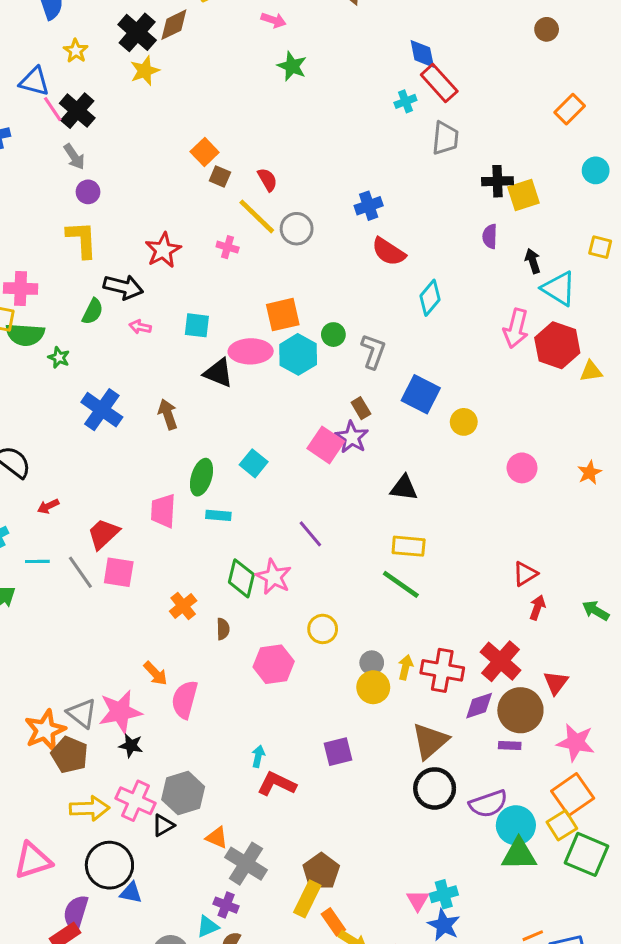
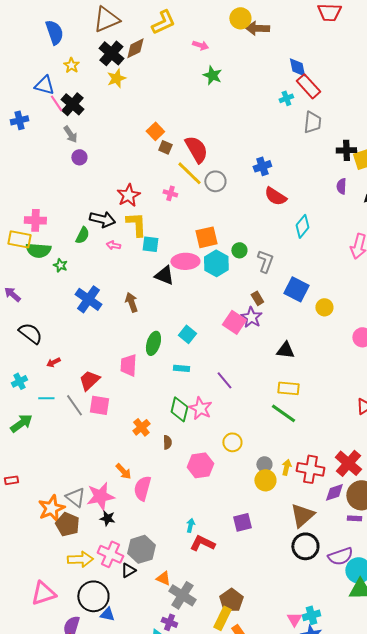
red semicircle: (267, 180) -> (196, 149), size x1.8
yellow L-shape: (82, 239) -> (136, 224), moved
cyan rectangle: (218, 515) -> (181, 368), moved

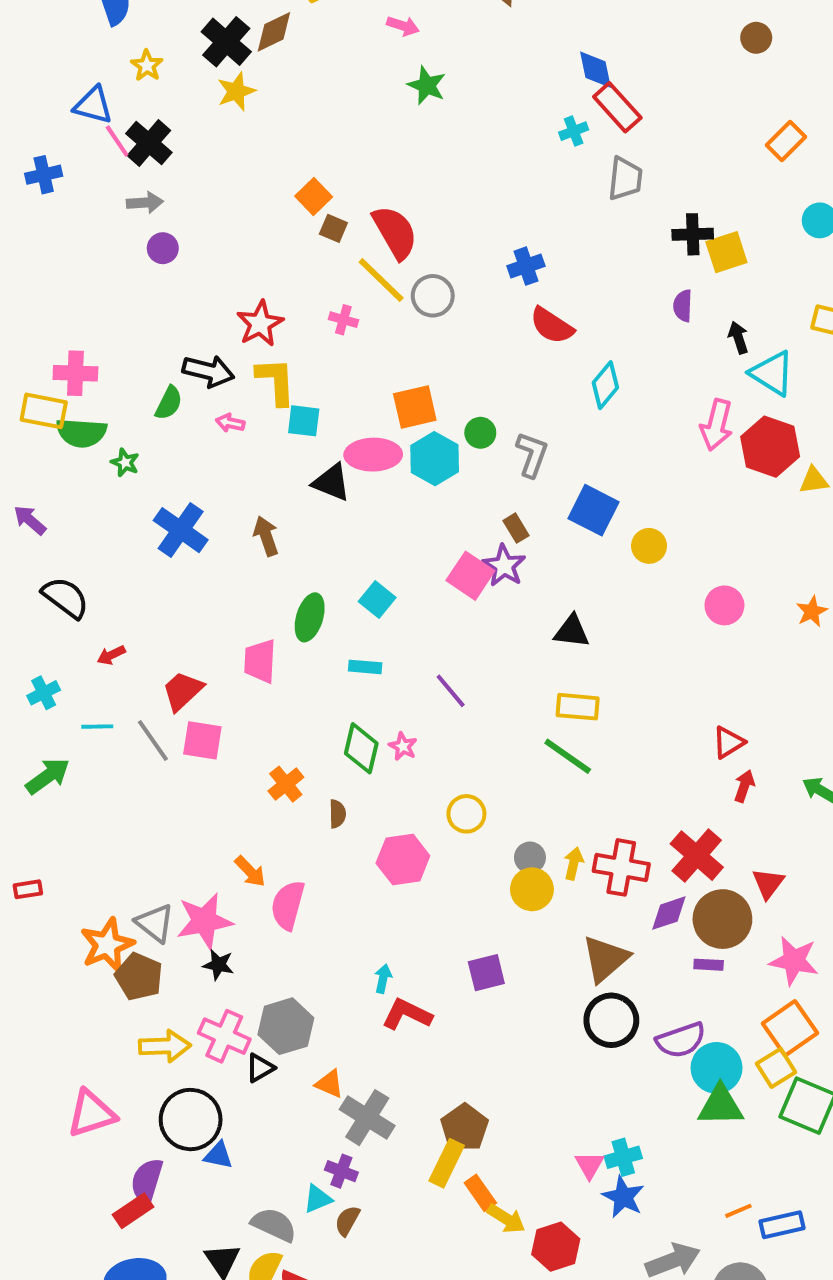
gray arrow: (70, 134) -> (145, 203), turned -60
pink star: (200, 408) -> (403, 746), size x0.6

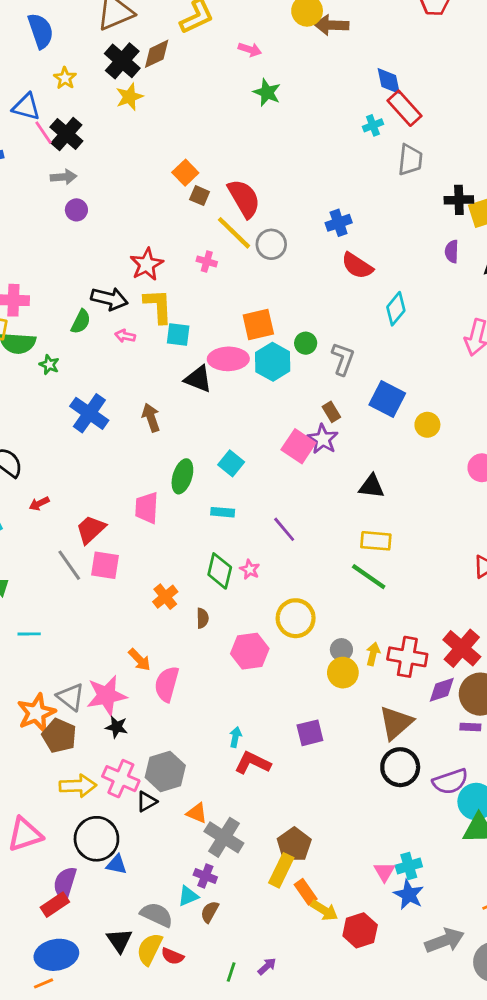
cyan line: (97, 727) -> (29, 634), moved
yellow circle: (466, 814) -> (296, 618), size x1.4

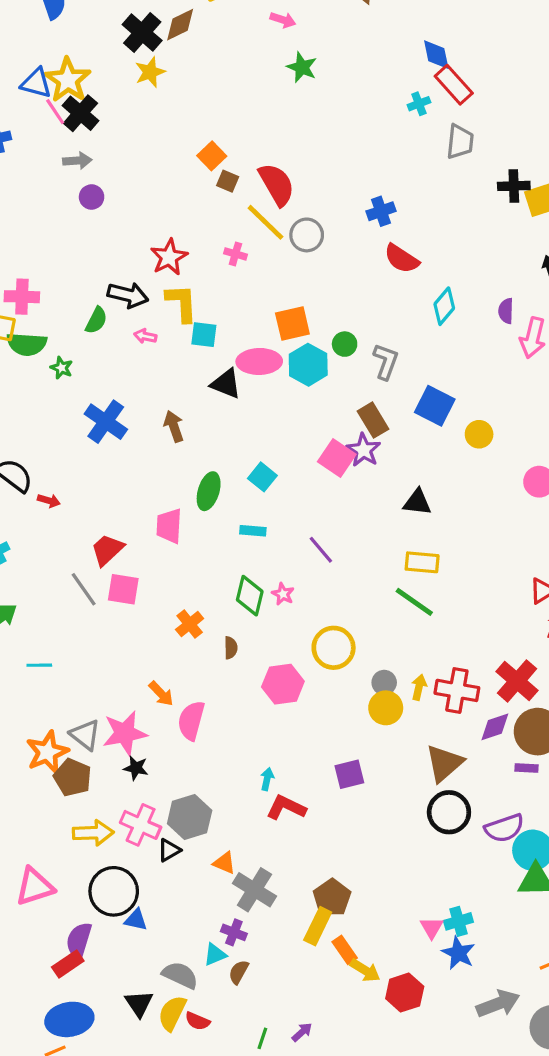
yellow star: (65, 78) -> (68, 80), moved, size x1.8
purple semicircle: (452, 251) -> (506, 311), moved
brown rectangle: (331, 412) -> (373, 420), size x1.5
red arrow: (39, 504) -> (49, 501), moved, turned -138

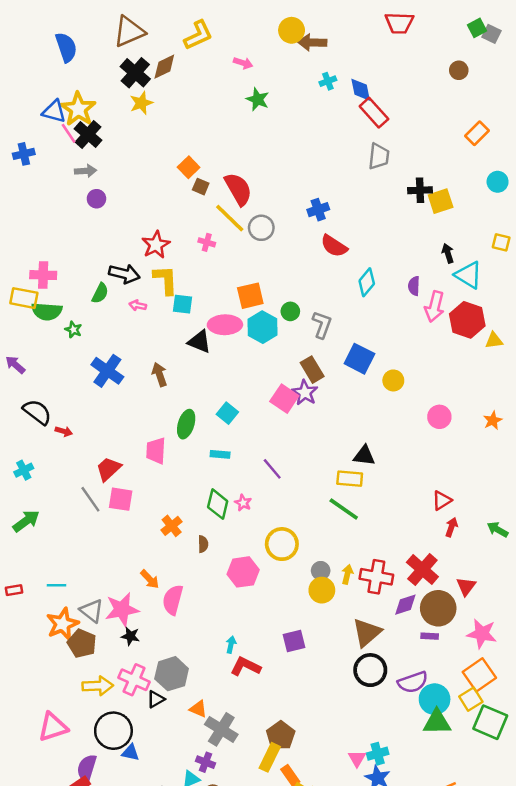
cyan cross: (419, 104) -> (328, 81), moved
black triangle: (417, 502) -> (364, 456), moved
cyan line: (39, 665) -> (56, 585), moved

